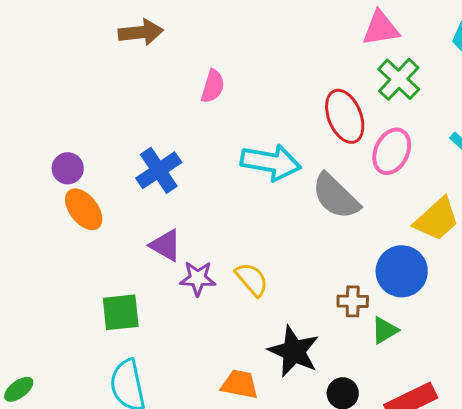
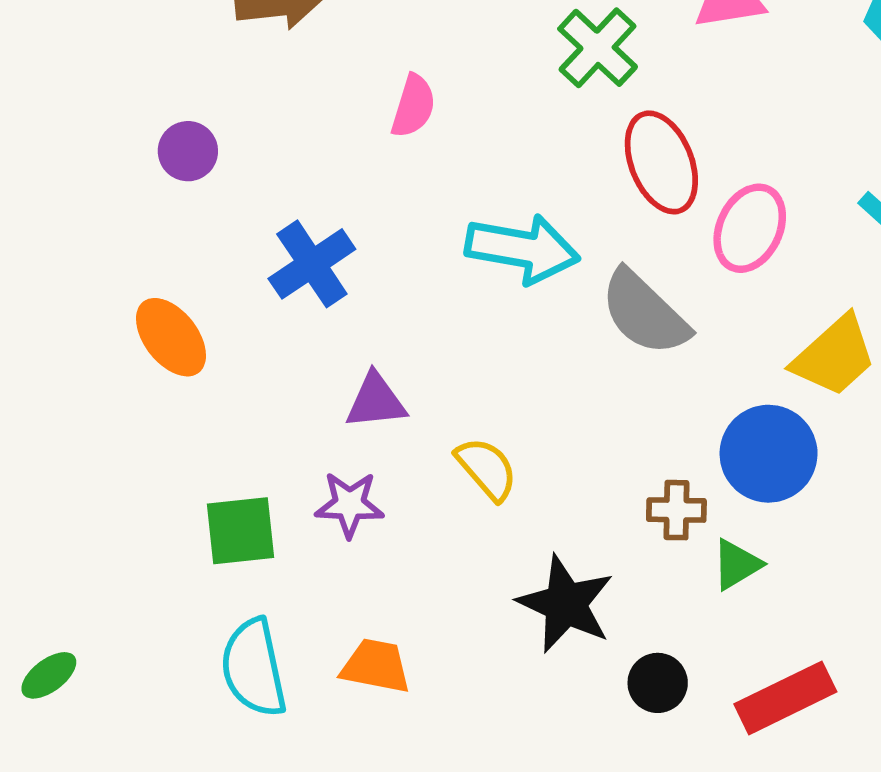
green cross: (399, 79) -> (598, 48), moved
purple circle: (68, 168) -> (188, 151), moved
purple triangle: (166, 245) -> (376, 401), moved, turned -36
purple star: (198, 278) -> (350, 504), moved
orange trapezoid: (240, 384) -> (376, 666), moved

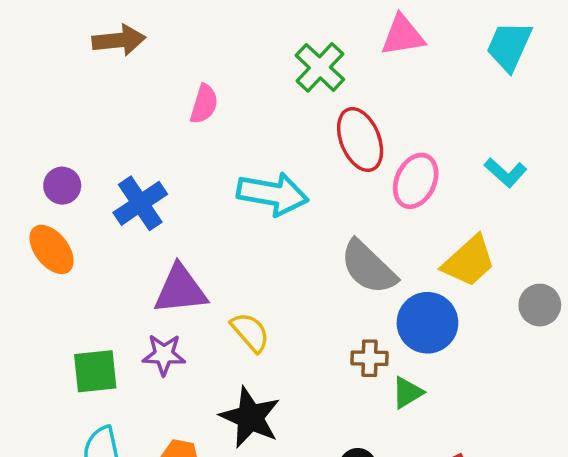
purple circle: (188, 151) -> (62, 186), moved
gray semicircle: (645, 313) -> (368, 267), moved
purple triangle: (376, 401) -> (180, 290), size x1.4
black star: (566, 604) -> (250, 417), moved

